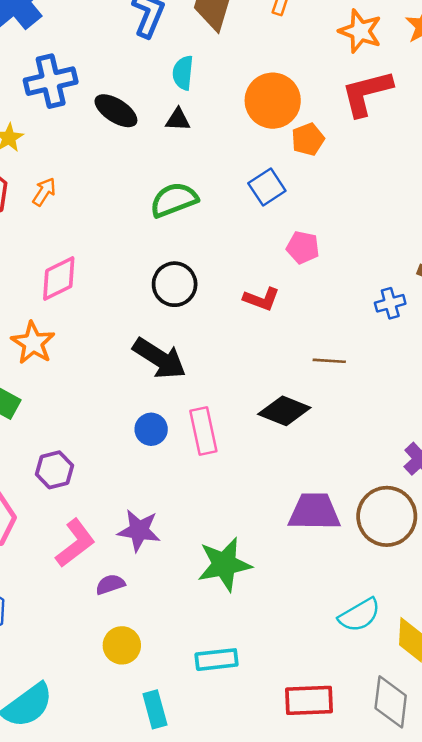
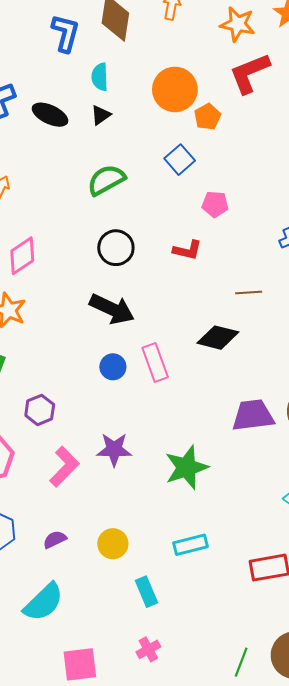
black triangle: (178, 120) -> (101, 115), turned -30
purple semicircle: (110, 584) -> (55, 540), moved

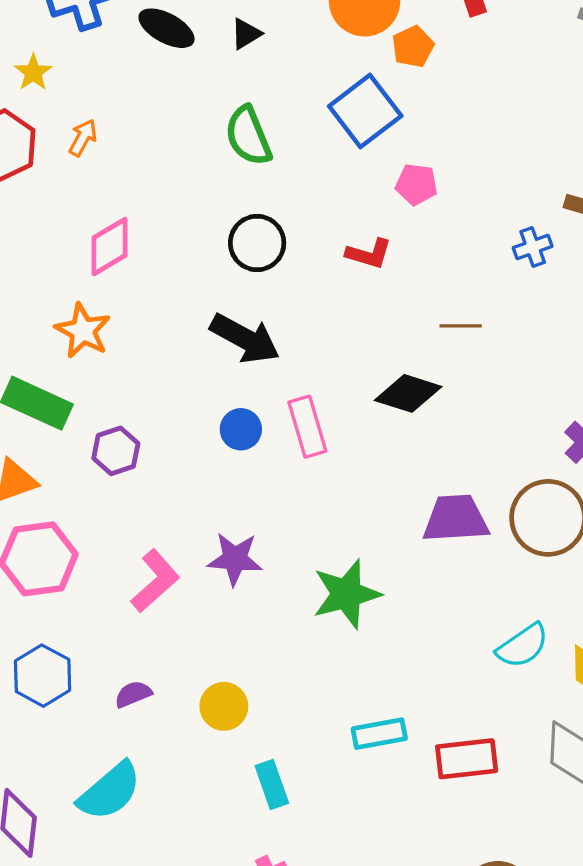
blue square: (180, 160) -> (365, 111), size x1.5
green semicircle: (106, 180) -> (248, 136), turned -87
purple hexagon: (40, 410) -> (116, 451), moved
cyan rectangle: (190, 545) -> (379, 734), moved

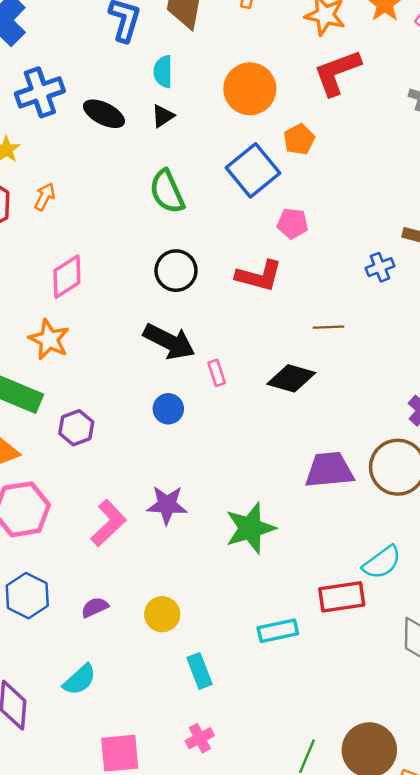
orange pentagon: (413, 47) -> (299, 139), moved
red L-shape: (369, 254) -> (259, 276), size x1.4
pink rectangle: (307, 427) -> (217, 373), moved, size x0.6
red rectangle: (467, 759) -> (342, 597), moved
cyan semicircle: (110, 791) -> (80, 680), size x0.7

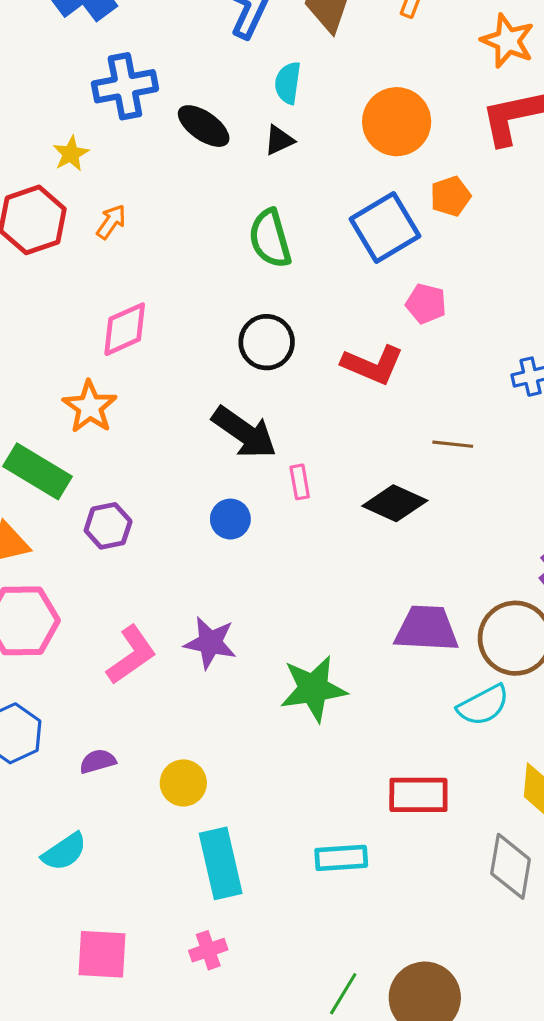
cyan semicircle: (382, 562) -> (483, 705), moved
cyan rectangle: (278, 631) -> (341, 858), moved
cyan rectangle: (199, 671) -> (221, 863), size x1.5

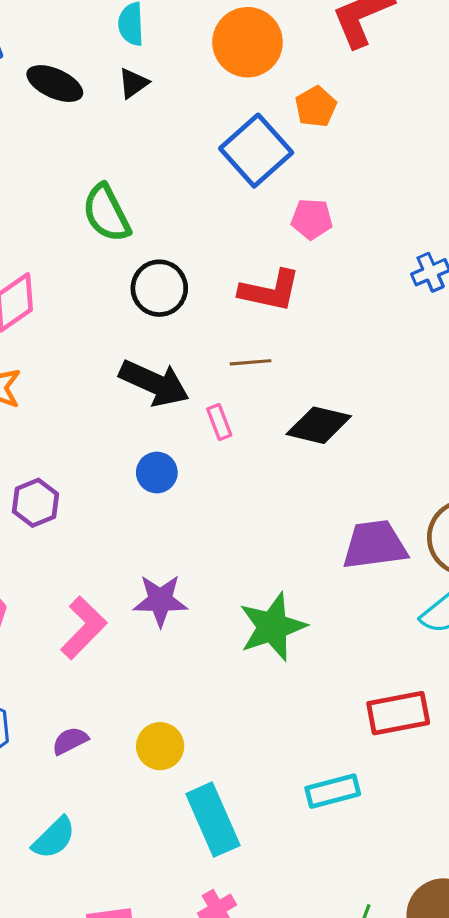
green semicircle: (270, 238) -> (106, 213), moved
brown line: (453, 444) -> (251, 362), moved

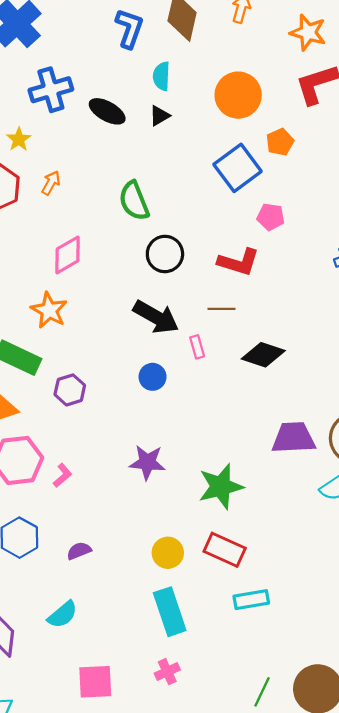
pink L-shape: (84, 628) -> (62, 475), moved, size x0.6
red rectangle: (398, 713) -> (225, 550), moved, turned 30
yellow circle: (160, 746) -> (168, 553), moved

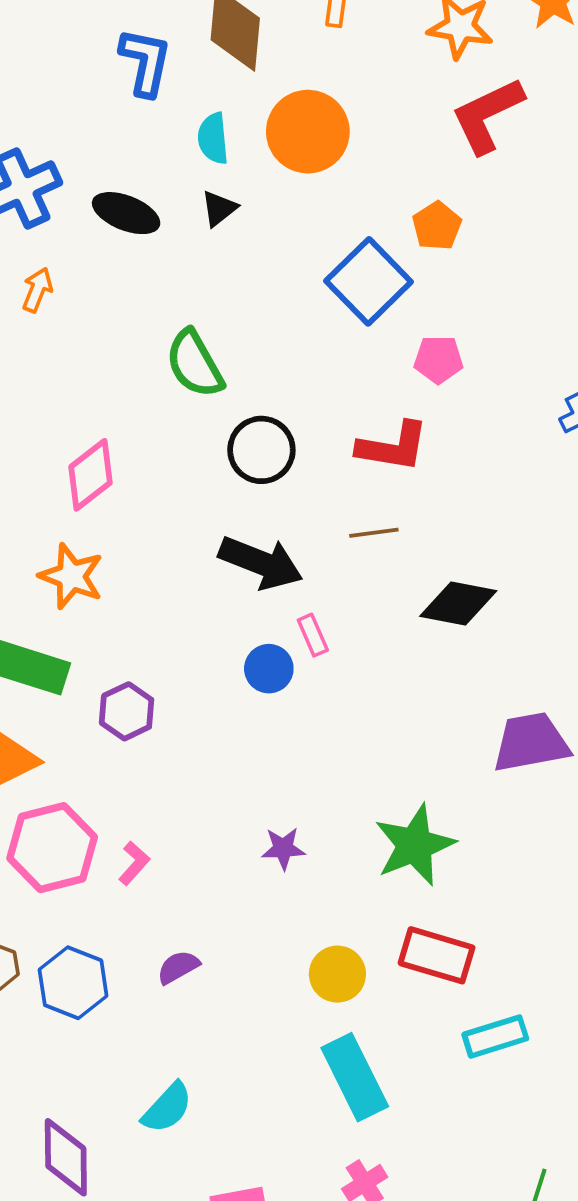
orange circle: (238, 95) -> (308, 132), moved
orange arrow: (51, 183) -> (37, 290), moved
pink rectangle: (197, 347) -> (313, 635), moved
purple star: (147, 462) -> (283, 848), moved, size x0.7
purple semicircle: (79, 551) -> (178, 967), moved

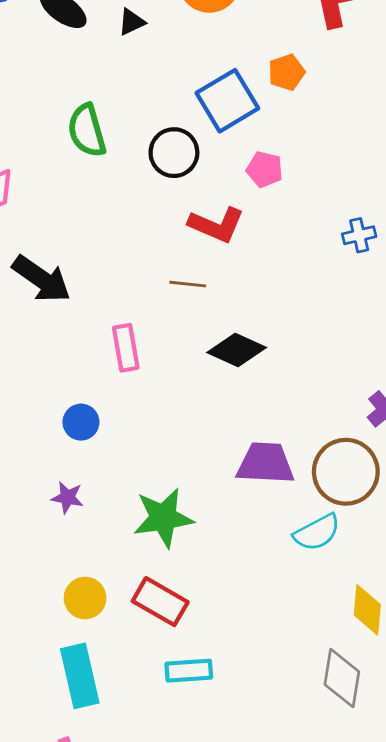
black circle: (261, 450) -> (174, 153), moved
black arrow: (261, 563) -> (41, 279), moved
pink rectangle: (313, 635) -> (126, 348), size x1.5
blue circle: (269, 669) -> (81, 422), moved

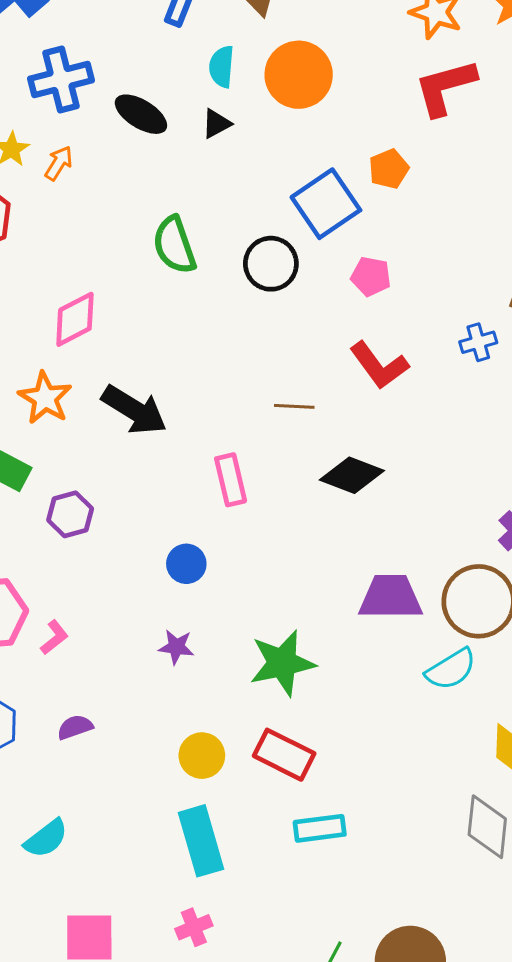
red L-shape: (216, 225) -> (379, 365), moved, turned 34

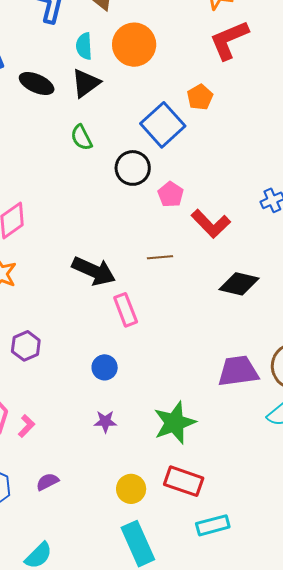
black triangle: (216, 124) -> (86, 83), size x1.5
green semicircle: (174, 245) -> (81, 137), moved, size x0.7
pink pentagon: (371, 276) -> (171, 194), moved, turned 30
black arrow: (134, 410) -> (94, 271), moved
black diamond: (352, 475) -> (239, 284), moved

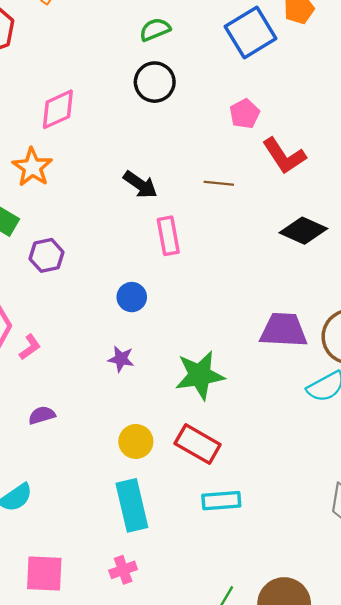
green semicircle: (81, 137) -> (155, 29), turned 84
black circle: (133, 168) -> (155, 82), moved
black arrow: (94, 271) -> (140, 185), size x0.7

